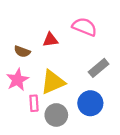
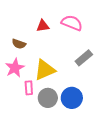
red triangle: (50, 40) -> (43, 26), moved
blue circle: (90, 103) -> (72, 98), moved

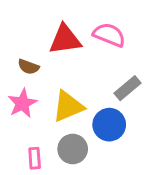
red triangle: (43, 26) -> (65, 39), size x1.6
pink rectangle: (29, 88) -> (35, 158), moved
blue circle: (72, 98) -> (109, 125), moved

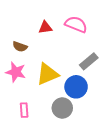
red triangle: (65, 39) -> (45, 28), size x0.6
pink star: (22, 103) -> (16, 72), turned -30
gray circle: (73, 149) -> (62, 108), moved

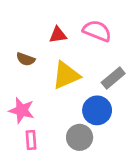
pink star: (16, 72) -> (22, 110), moved
yellow triangle: (47, 74) -> (66, 75), moved

